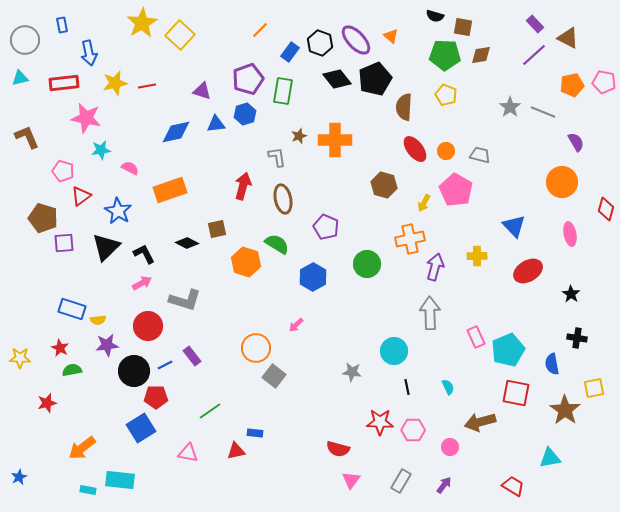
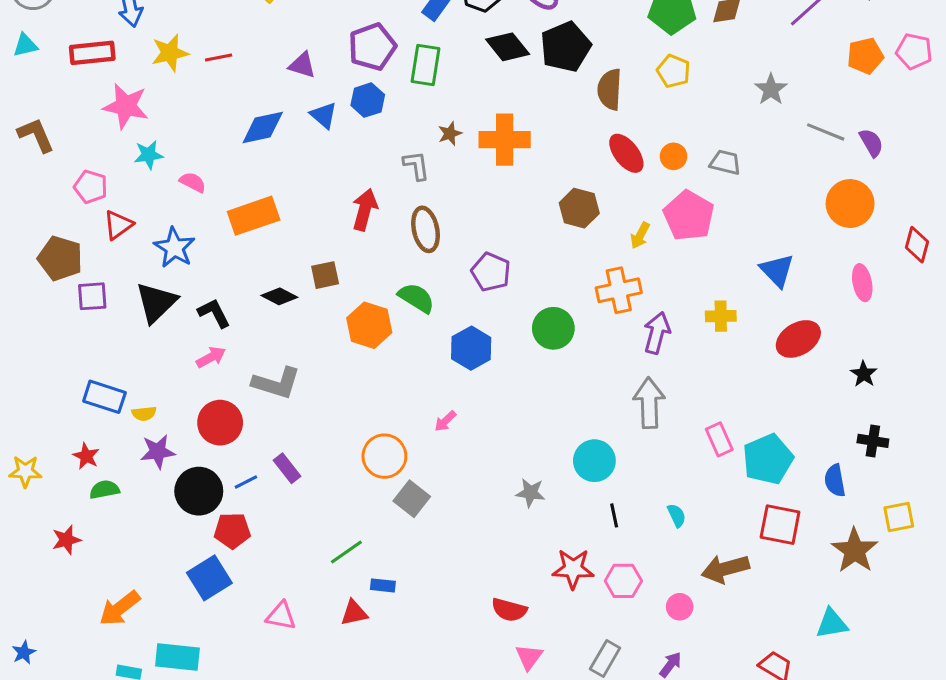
gray line: (543, 112) -> (826, 132), moved
blue triangle: (216, 124) -> (324, 115), turned 48
green line: (210, 411) -> (346, 552), moved

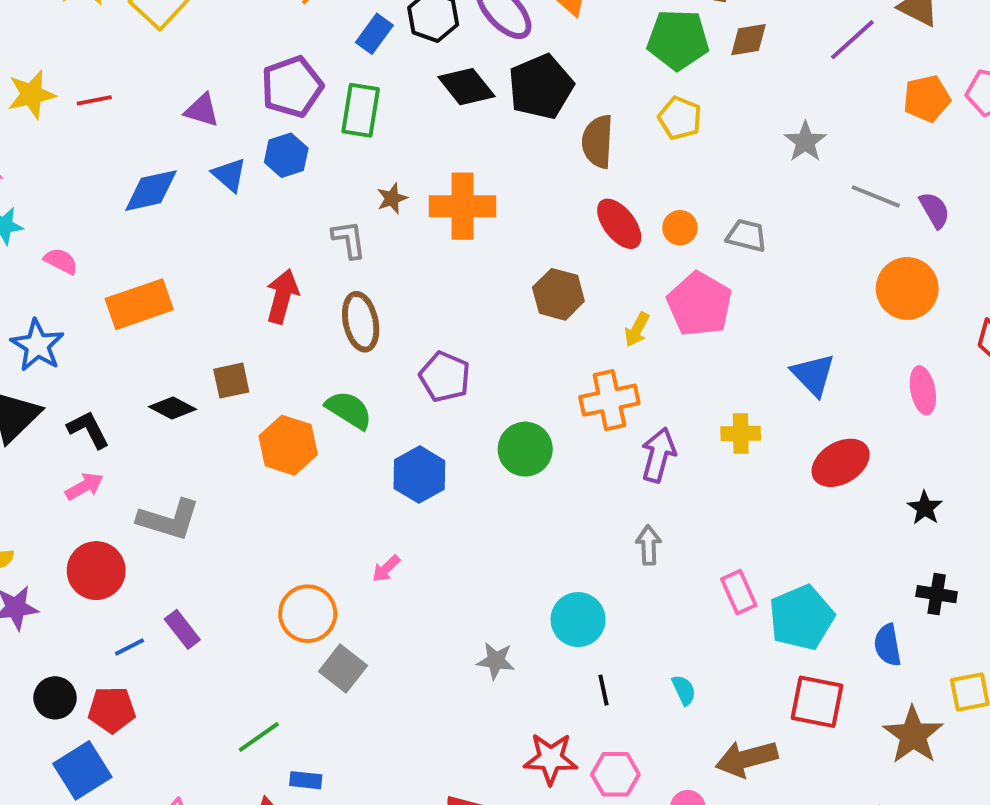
gray arrow: (649, 403) -> (649, 545), size x0.6
black circle: (199, 491) -> (55, 698), moved, size x0.7

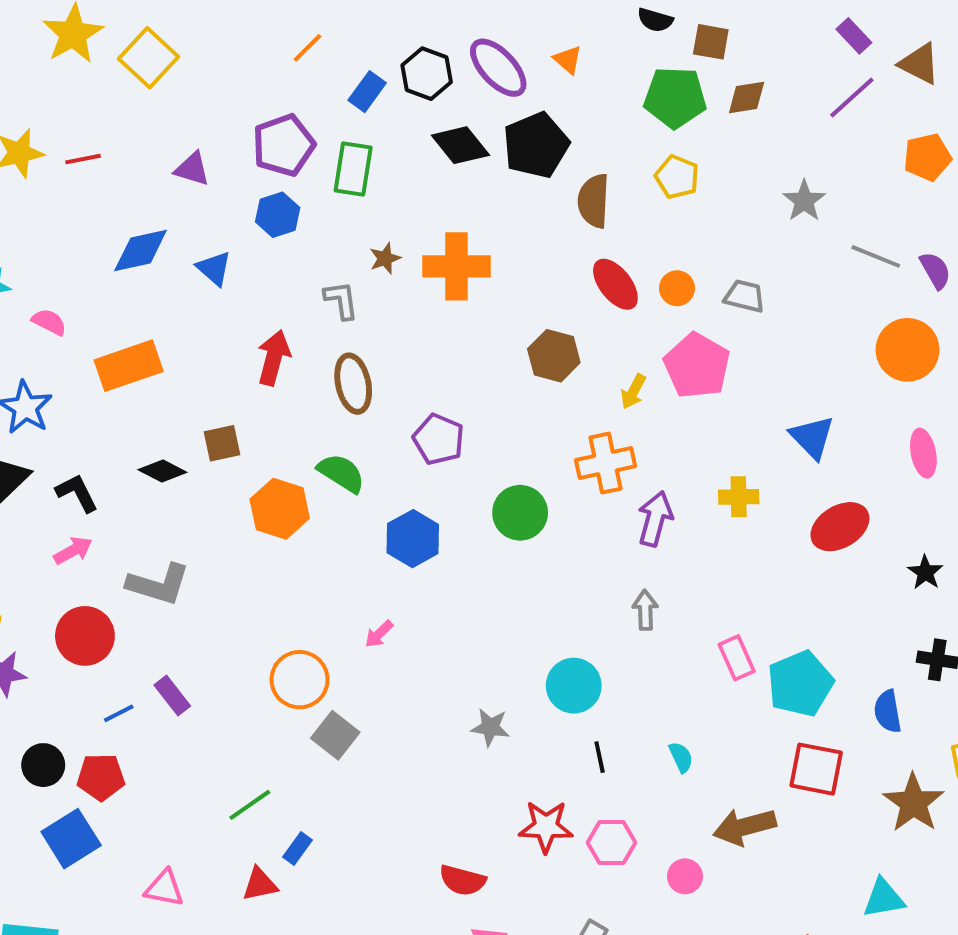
blue triangle: (229, 175) -> (214, 268), moved
blue rectangle: (306, 780) -> (298, 849), turned -60

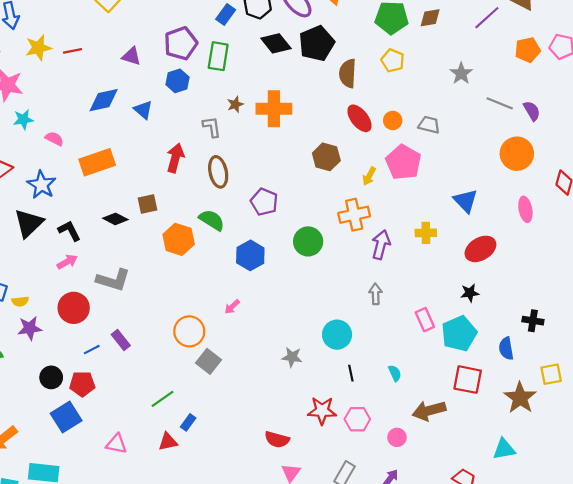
black star: (925, 572) -> (470, 293), moved, turned 30

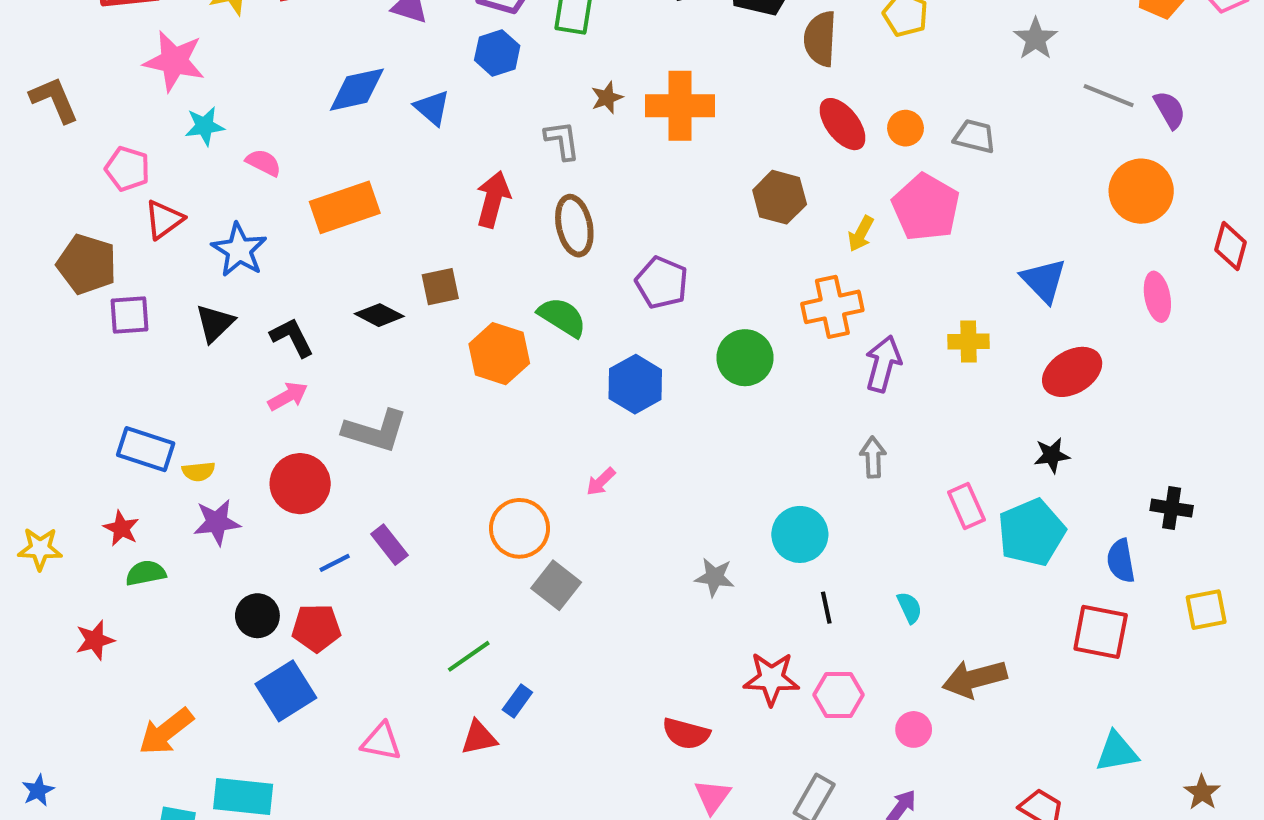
black triangle: (29, 223) -> (215, 323), size x0.7
red square: (468, 380) -> (1101, 632), moved
brown star: (520, 398) -> (1202, 792), moved, size x0.6

